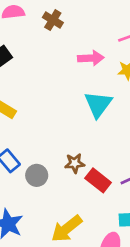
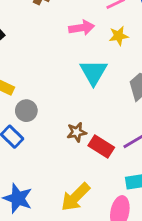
gray circle: (37, 175) -> (26, 111), moved

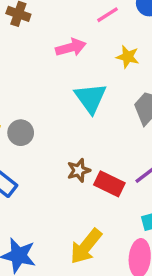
yellow star: (119, 36) -> (128, 57), moved, turned 30
gray circle: (26, 111) -> (21, 133), moved

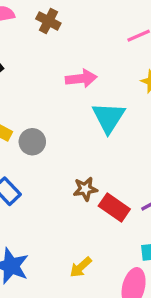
pink arrow: (71, 47) -> (81, 79), moved
yellow arrow: (86, 246) -> (81, 267), size x0.6

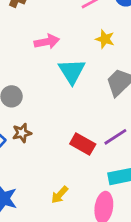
brown star: (85, 189) -> (22, 133), moved

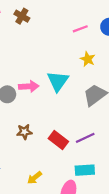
pink arrow: (47, 42) -> (29, 86), moved
brown star: (22, 133) -> (24, 132), moved

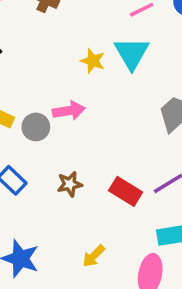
yellow star: (88, 59) -> (93, 61), moved
cyan triangle: (58, 81) -> (132, 53), moved

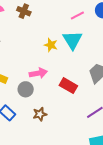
gray circle: (36, 127) -> (26, 89), moved
red rectangle: (126, 191) -> (68, 86), moved

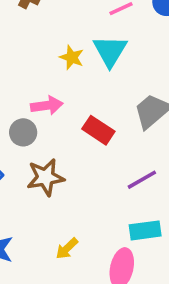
brown star: (40, 114) -> (45, 177), size x1.5

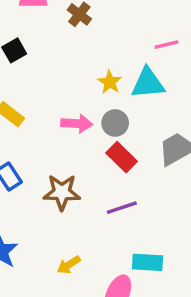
cyan triangle: (110, 51) -> (148, 83), turned 42
gray circle: (23, 132) -> (115, 123), moved
purple line: (142, 180) -> (122, 208), moved

